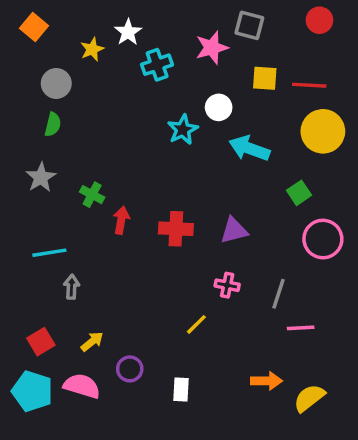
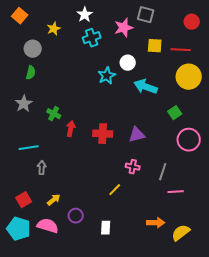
red circle: (319, 20) -> (192, 22), moved
white star: (128, 32) -> (85, 15), moved

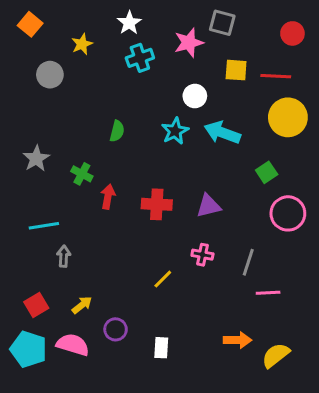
green semicircle: (31, 73) -> (117, 131), moved
cyan star: (107, 76) -> (175, 131), moved
yellow line: (115, 190) -> (163, 279), moved

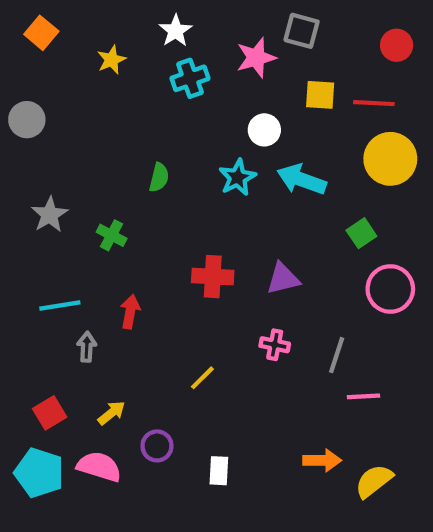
gray circle: (50, 75) -> (27, 120), moved
red arrow: (108, 197) -> (130, 312), moved
yellow line: (163, 279) -> (202, 378), moved

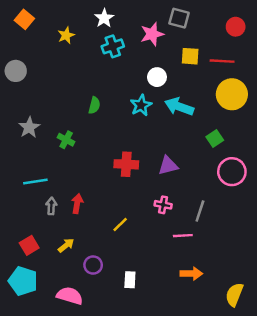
red arrow: (130, 312) -> (77, 204), moved
pink line: (363, 396) -> (183, 236), moved
pink semicircle: (99, 467) -> (70, 296), moved
yellow semicircle: (374, 481) -> (234, 294), moved, turned -30

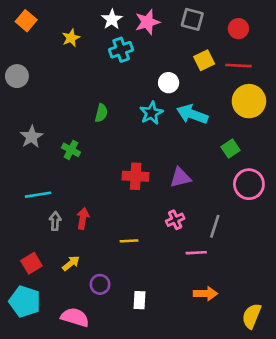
red circle: (236, 27) -> (238, 29), moved
pink star: (152, 34) -> (147, 22), moved
yellow square: (190, 56) -> (204, 60), turned -30
pink cross: (163, 205) -> (175, 220), turned -35
yellow line: (120, 224) -> (129, 241), turned 42

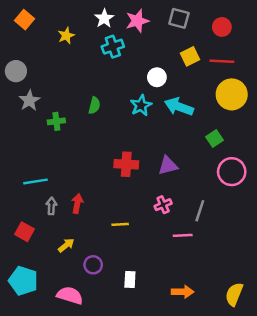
gray star: (31, 137) -> (29, 101), moved
green cross: (71, 150) -> (56, 121), moved, turned -35
red square: (31, 263) -> (25, 232), moved, turned -30
orange arrow: (205, 294) -> (183, 292), moved

